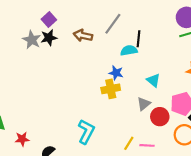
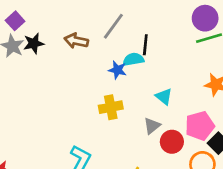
purple square: (49, 19) -> (15, 21), moved
blue star: (116, 73) -> (117, 70), moved

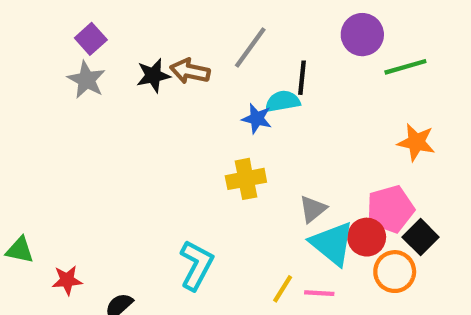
purple circle: (205, 18) -> (362, 35), moved
black star: (34, 43) -> (153, 75), moved
cyan triangle: (164, 97) -> (332, 244), moved, size x1.6
red circle: (172, 142) -> (367, 237), moved

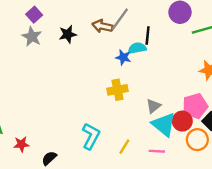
brown arrow: (190, 71) -> (102, 26), moved
yellow line: (283, 289) -> (124, 147), moved

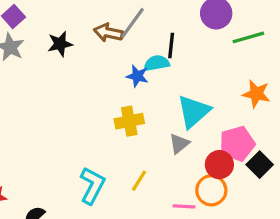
cyan triangle: (164, 125) -> (194, 111), moved, turned 40
orange circle: (197, 140) -> (211, 190), moved
yellow line: (124, 147) -> (139, 181), moved

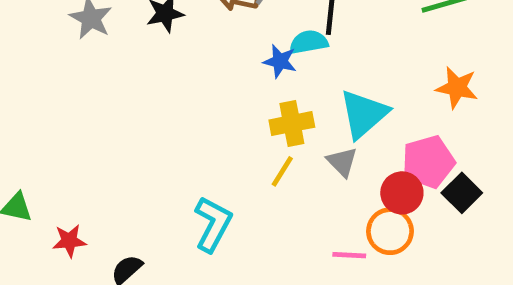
yellow cross: (129, 121) -> (292, 124), moved
gray triangle: (179, 144) -> (342, 162), turned -35
yellow line: (139, 181) -> (282, 171), moved

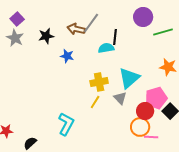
blue star: (280, 61) -> (67, 56), moved
pink line: (349, 255) -> (151, 137), moved

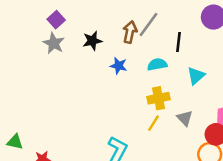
brown arrow: (76, 29) -> (130, 32), turned 90
cyan semicircle: (106, 48) -> (157, 64), moved
cyan triangle: (129, 78) -> (196, 76), moved, size x0.7

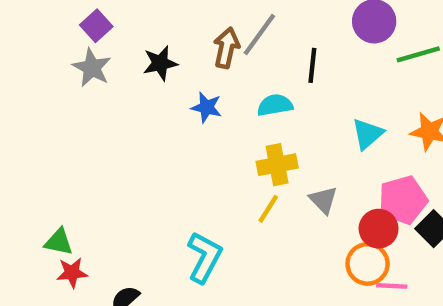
cyan triangle: (196, 76) -> (368, 134), moved
green triangle: (15, 142) -> (59, 242), moved

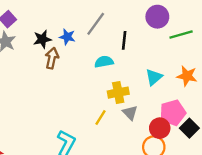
brown arrow: (226, 48) -> (52, 58), moved
blue star: (207, 107) -> (67, 37), moved
yellow cross: (277, 165) -> (118, 93), moved

